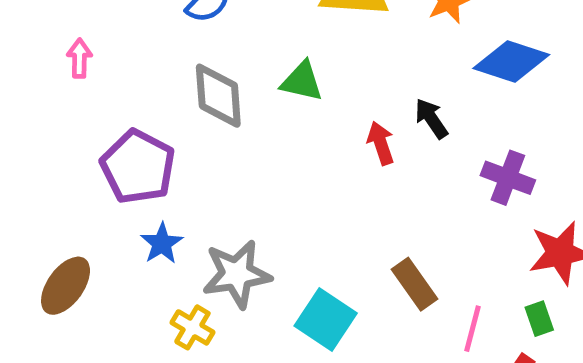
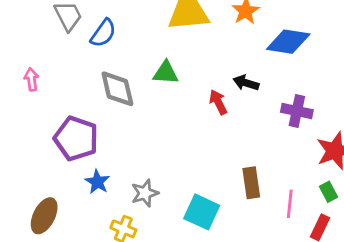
black arrow: (431, 118) -> (246, 83), turned -30
gray star: (237, 274) -> (145, 193), size x0.7
brown rectangle: (414, 284) -> (251, 183), turned 36

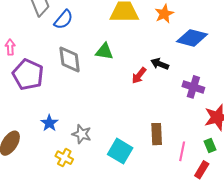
red arrow: (218, 102) -> (139, 75), turned -120
purple pentagon: (76, 138) -> (28, 75), moved
gray star: (145, 193) -> (82, 134), turned 30

